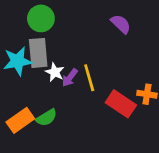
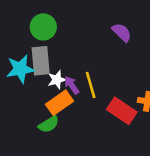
white star: (55, 72) -> (57, 80), turned 30
purple arrow: (70, 78) -> (72, 85), turned 108
orange rectangle: (20, 120) -> (60, 103), moved

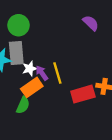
purple semicircle: (122, 32) -> (91, 23), moved
red rectangle: (122, 111) -> (83, 94), turned -50
green semicircle: (49, 124) -> (23, 105), turned -35

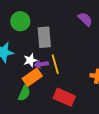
gray rectangle: (16, 53) -> (44, 37), moved
purple arrow: (42, 73) -> (41, 64), turned -64
red rectangle: (83, 94) -> (64, 97), moved, turned 40

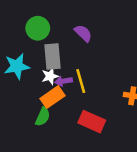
purple semicircle: (85, 19) -> (83, 33), moved
gray rectangle: (44, 37) -> (52, 56), moved

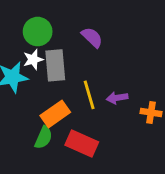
white star: (50, 76) -> (33, 59), moved
purple arrow: (64, 81) -> (117, 98), moved
red rectangle: (92, 122) -> (82, 143), moved

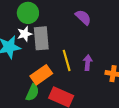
purple semicircle: (92, 37) -> (83, 17), moved
purple arrow: (117, 98) -> (88, 63), turned 104

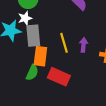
gray rectangle: (41, 38) -> (33, 36), moved
orange rectangle: (41, 75) -> (40, 56), turned -48

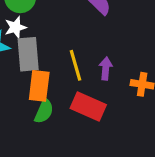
green semicircle: (32, 73) -> (44, 111), moved
red rectangle: (59, 77) -> (88, 106), moved

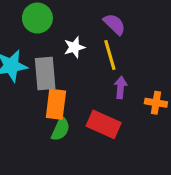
white star: (15, 27) -> (74, 47), moved
yellow line: (76, 65) -> (110, 55), moved

